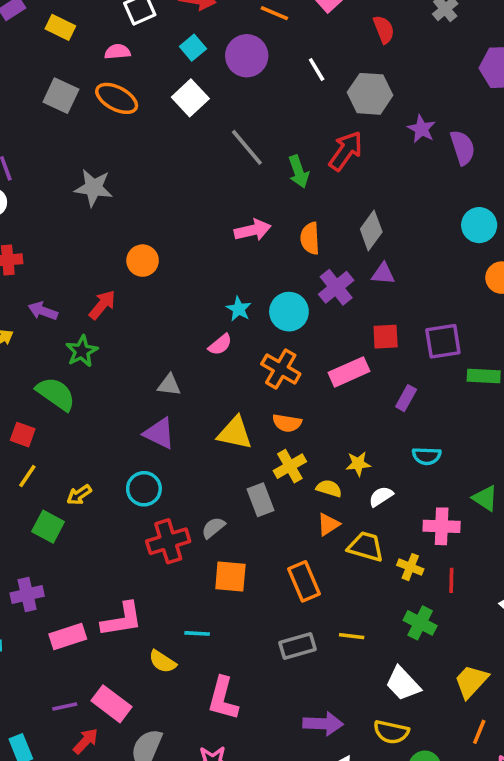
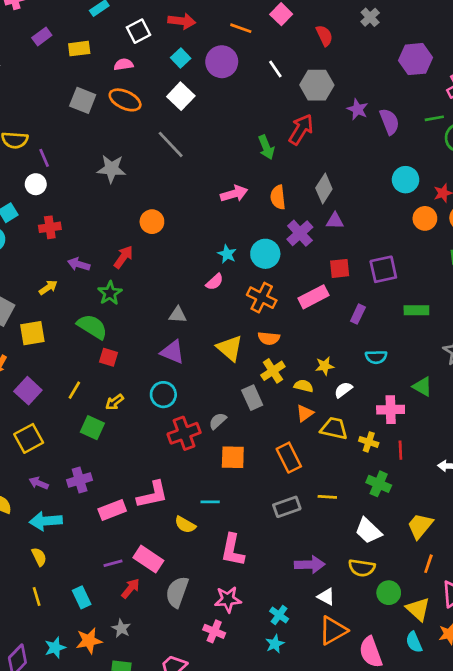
yellow rectangle: (60, 27) -> (79, 49), turned -30
gray line: (247, 147) -> (171, 144), moved
green rectangle: (484, 376) -> (416, 310), moved
yellow triangle: (235, 433) -> (230, 348), turned 32
red square: (23, 435) -> (109, 357), moved

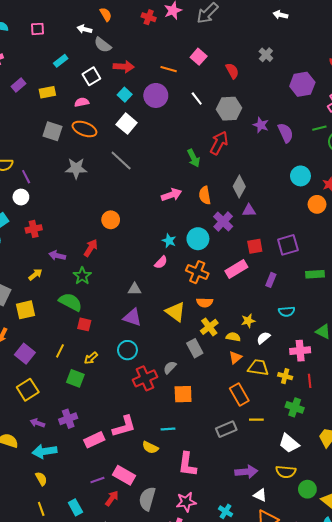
gray star: (112, 169) -> (76, 168), moved
orange rectangle: (289, 458) -> (239, 394), moved

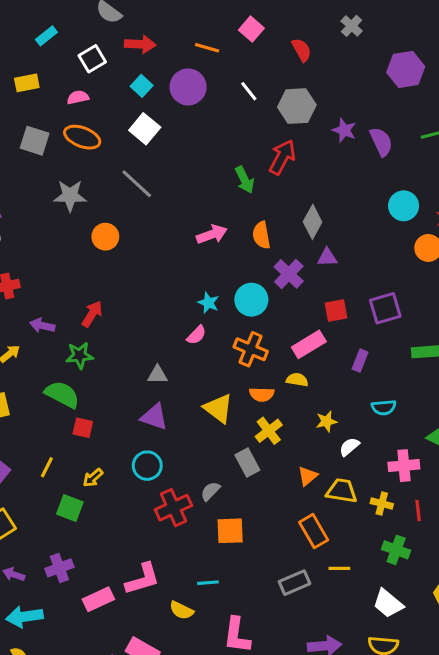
orange circle: (111, 220) -> (105, 237), moved
green star: (82, 276) -> (80, 355), turned 30
yellow semicircle: (233, 337) -> (297, 380), moved

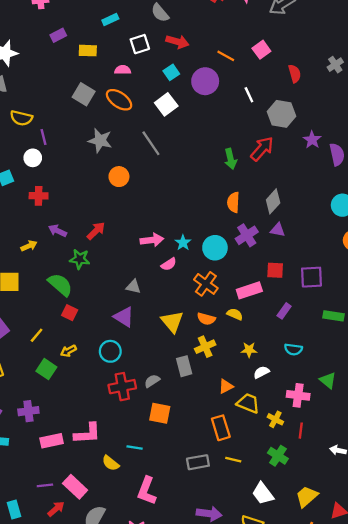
pink arrow: (212, 234) -> (152, 240), moved

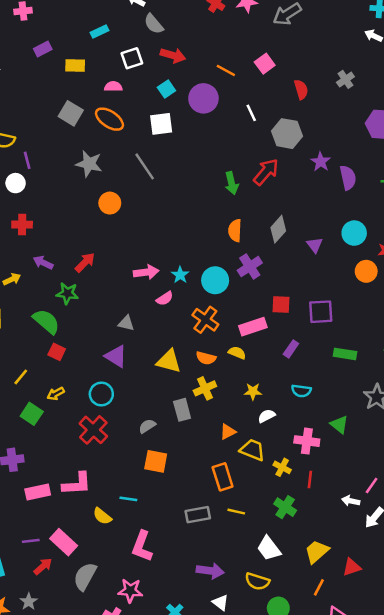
white square: (166, 104) -> (161, 124), turned 30
purple triangle: (278, 230) -> (315, 245), moved, turned 42
yellow triangle: (172, 322) -> (169, 361), turned -35
red cross: (122, 387) -> (93, 430), moved, turned -36

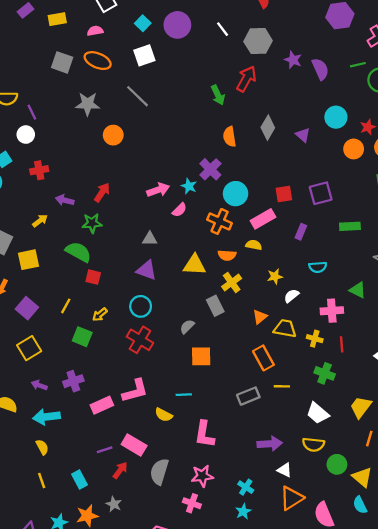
purple cross: (250, 267) -> (210, 169), moved
cyan circle: (215, 280) -> (236, 194), moved

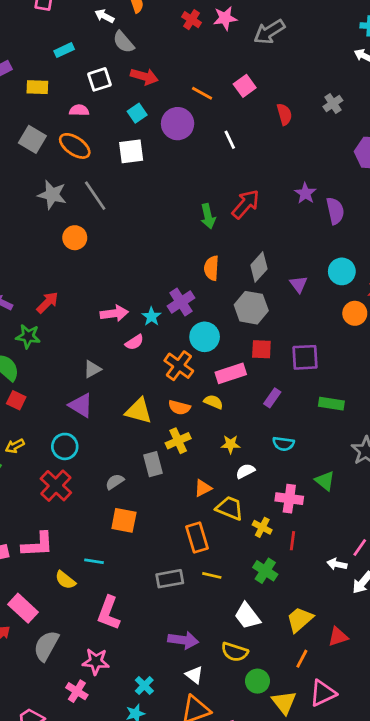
gray hexagon: (258, 41) -> (251, 308), moved
gray line: (137, 96) -> (95, 196), moved
gray triangle: (150, 239) -> (92, 369), turned -42

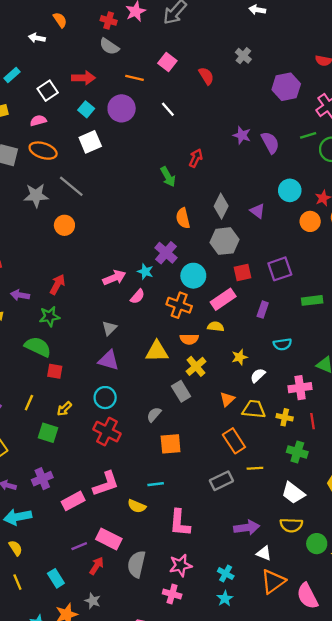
gray semicircle: (123, 42) -> (109, 46), moved
red arrow: (246, 204) -> (196, 158), size x0.7

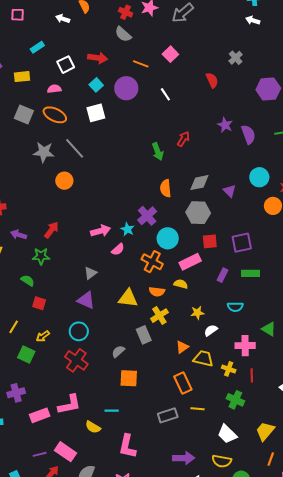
red semicircle: (206, 76) -> (212, 80), moved
gray diamond: (221, 206) -> (199, 183), turned 45
green rectangle: (312, 300) -> (250, 273), moved
green semicircle: (38, 347) -> (28, 281), size x0.6

